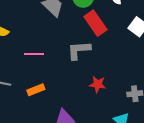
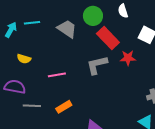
red star: (98, 84) -> (128, 58), moved

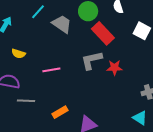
cyan line: (32, 23) -> (38, 12), moved, turned -42
red star: (128, 58) -> (114, 68), moved
orange rectangle: (64, 107) -> (60, 112), moved

